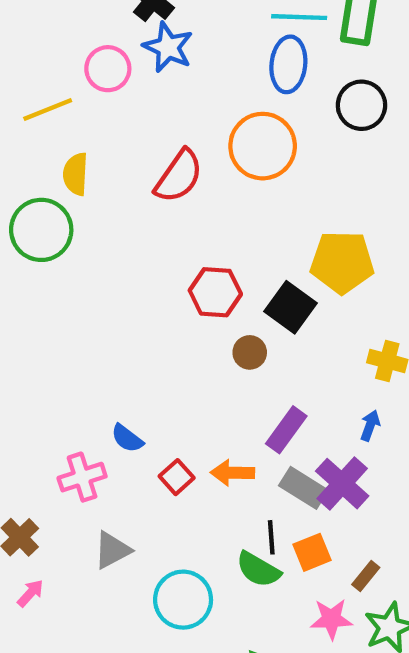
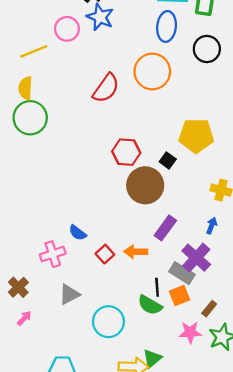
yellow semicircle: (76, 174) -> (25, 88), moved
black square: (291, 307) -> (168, 160), size x0.6
brown circle: (250, 352) -> (145, 185), size x2.0
gray rectangle: (303, 488) -> (182, 273), moved

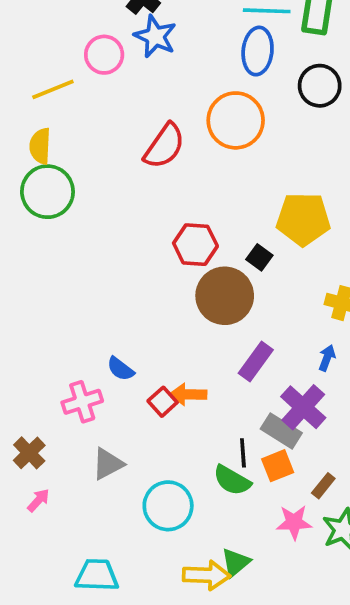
orange arrow: (136, 252) -> (188, 394), moved

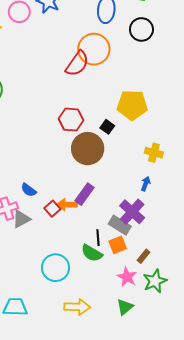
red semicircle: (164, 146) -> (77, 64), moved
purple rectangle: (256, 362) -> (85, 194), moved
gray triangle: (108, 464) -> (21, 219), moved
pink star: (294, 522) -> (127, 277), turned 30
green triangle: (236, 562) -> (125, 307), moved

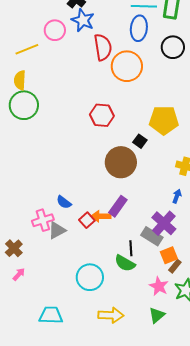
red semicircle: (77, 64) -> (103, 47), moved, turned -44
red hexagon: (71, 120) -> (102, 115), moved
orange square: (118, 245) -> (169, 255), moved

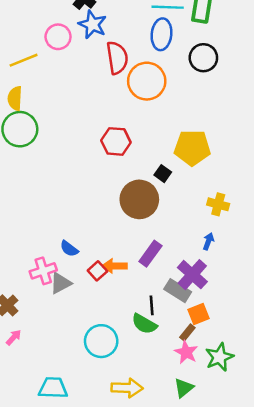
purple rectangle: (118, 206) -> (150, 254), moved
brown rectangle: (175, 266) -> (187, 332), moved

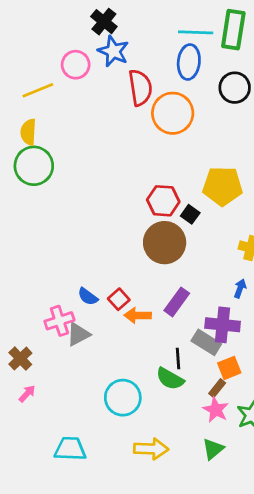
red hexagon: (116, 141) -> (163, 201), moved
red square: (97, 271) -> (119, 299), moved
purple cross: (192, 275) -> (223, 325), turned -36

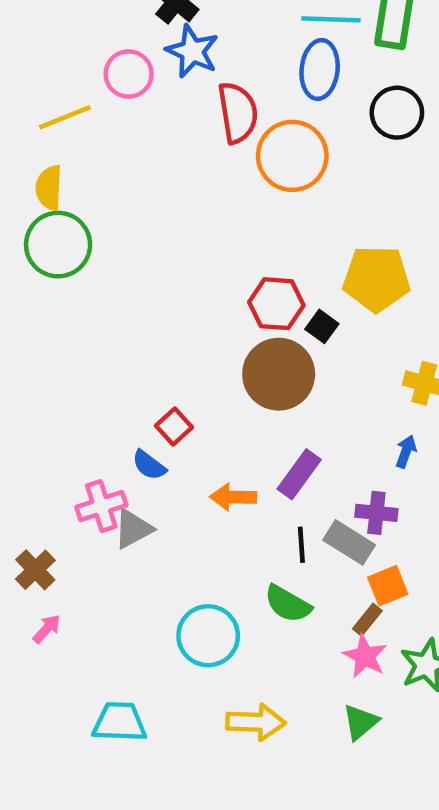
red square: (119, 299) -> (174, 426), moved
purple cross: (223, 325) -> (376, 513), size x0.7
black line: (178, 359) -> (301, 545), moved

